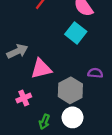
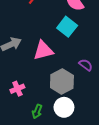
pink triangle: (41, 69) -> (43, 50), moved
purple semicircle: (95, 73) -> (86, 65), turned 32

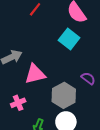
pink triangle: (43, 50) -> (35, 74), moved

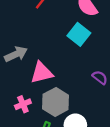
gray hexagon: (64, 95) -> (56, 102), moved

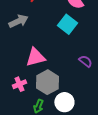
gray arrow: (16, 54) -> (18, 21), moved

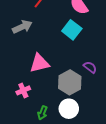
gray hexagon: (47, 82) -> (70, 82), moved

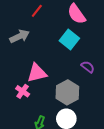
purple semicircle: (90, 67) -> (88, 67), moved
pink cross: (23, 90) -> (23, 91), moved, turned -32

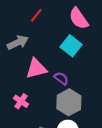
purple semicircle: (88, 67) -> (61, 78), moved
pink triangle: (37, 73) -> (36, 69), moved

